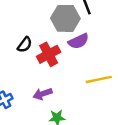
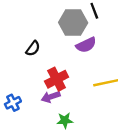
red cross: (49, 54) -> (57, 79), moved

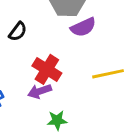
red cross: (57, 79) -> (47, 69), turned -30

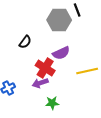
purple semicircle: (83, 27) -> (61, 53), moved

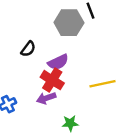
purple semicircle: (61, 53) -> (58, 62), moved
green star: (52, 103) -> (70, 123), moved

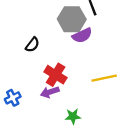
purple semicircle: (58, 62) -> (82, 35), moved

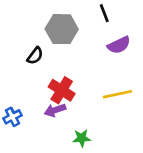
gray hexagon: (72, 19) -> (62, 29), moved
purple semicircle: (82, 35) -> (119, 45), moved

